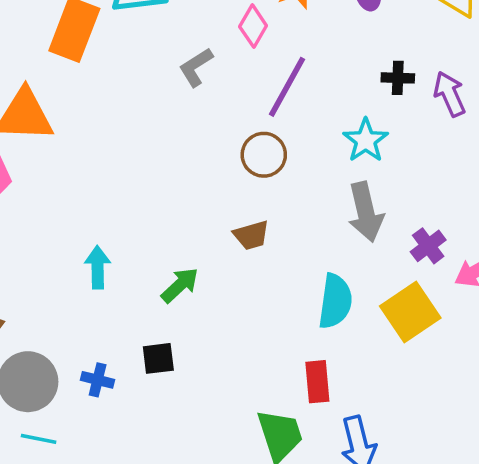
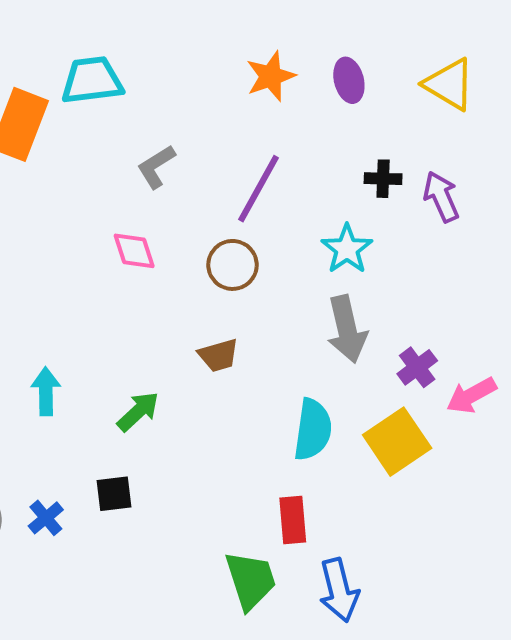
pink diamond: (253, 26) -> (134, 251), moved, turned -48
blue cross: (98, 380) -> (46, 518), turned 36

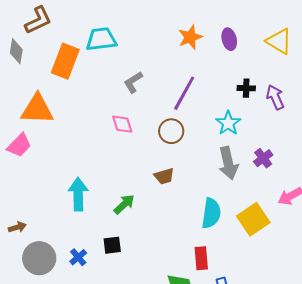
purple cross: (417, 367) -> (263, 158), moved
cyan arrow: (46, 391) -> (78, 194), size x1.4

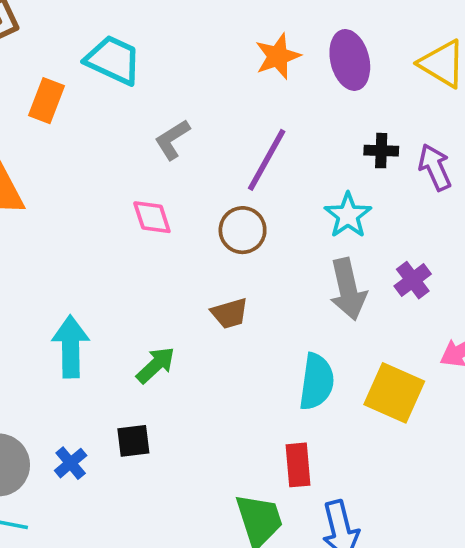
cyan trapezoid: (101, 39) -> (113, 60), turned 32
purple ellipse: (229, 39) -> (350, 60), size x1.4
orange rectangle: (65, 61) -> (47, 101), size x0.7
yellow square: (253, 219) -> (394, 393), turned -32

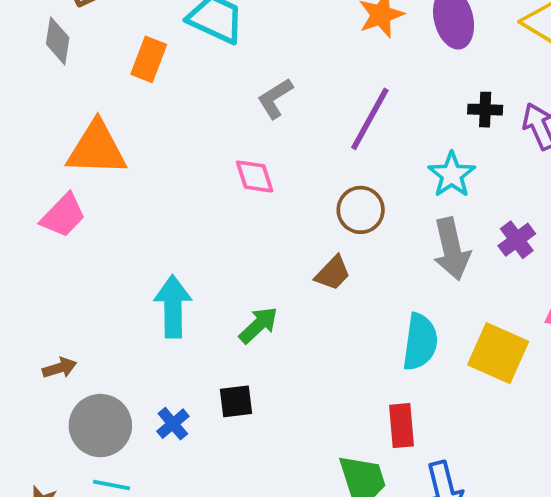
brown circle: (243, 230) -> (361, 210), moved
brown trapezoid: (230, 313) -> (333, 273), turned -30

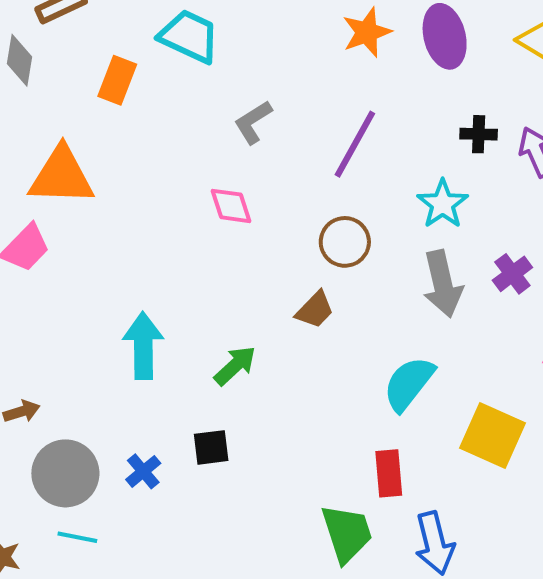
cyan semicircle: (420, 342) -> (409, 384), turned -150
yellow square: (498, 353) -> (493, 435), moved

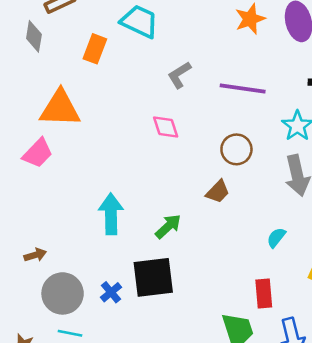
purple line: (355, 144) -> (243, 89), turned 69
cyan semicircle: (409, 384) -> (276, 238), size x0.6
black square: (211, 447) -> (153, 277), size x1.8

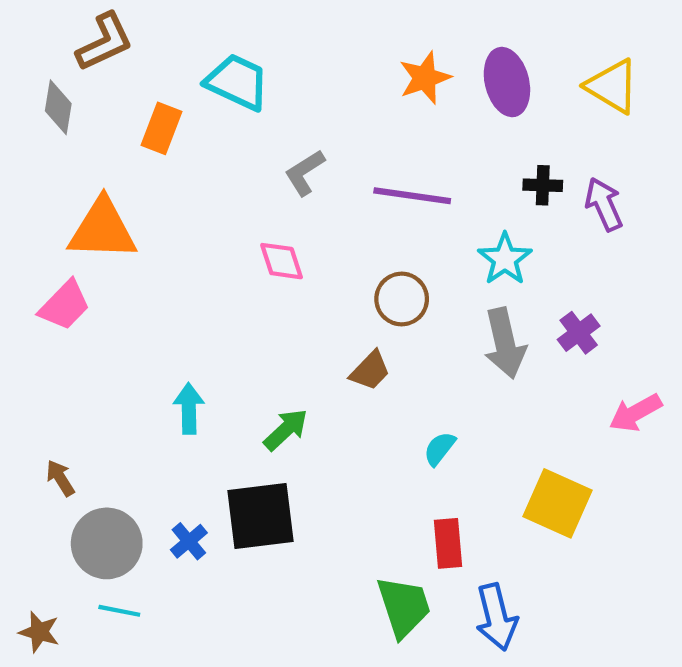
cyan arrow: (111, 214) -> (189, 409), size x0.7
cyan semicircle: (276, 238) -> (440, 449), moved
brown arrow: (35, 255) -> (60, 478), turned -105

